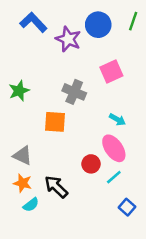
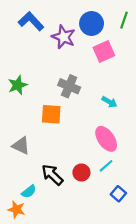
pink square: (111, 71) -> (104, 51), moved
cyan arrow: (117, 120) -> (109, 102), moved
red circle: (91, 164) -> (81, 173), moved
orange star: (23, 183) -> (16, 209), moved

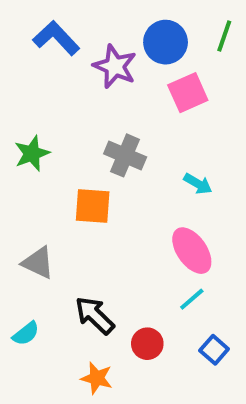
red circle: (81, 173) -> (147, 344), moved
cyan semicircle: (29, 192) -> (26, 334), moved
orange star: (16, 209) -> (97, 378), moved

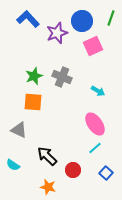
purple star: (115, 66) -> (57, 33), turned 30
green star: (32, 153) -> (34, 76), moved
orange square: (93, 206) -> (33, 102), moved
cyan semicircle: (26, 334) -> (13, 165), turned 72

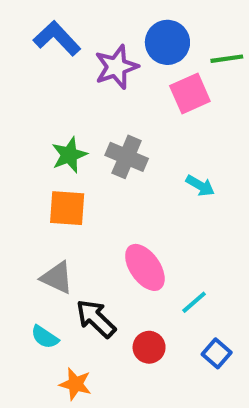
green line: (111, 18) -> (227, 59), moved, turned 63
pink ellipse: (95, 124) -> (145, 267), moved
gray triangle: (19, 130) -> (57, 278), moved
cyan semicircle: (13, 165) -> (45, 337), moved
orange star: (48, 187) -> (75, 384), moved

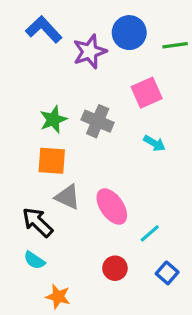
pink square: (190, 94) -> (147, 93), moved
gray triangle: (57, 278) -> (68, 197), moved
black arrow: (96, 319) -> (37, 222), moved

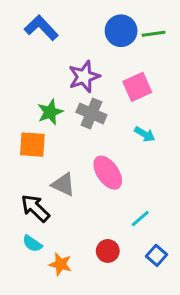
green line: (175, 45) -> (154, 34), moved
purple star: (90, 52) -> (84, 77), moved
orange square: (52, 161) -> (32, 145), moved
pink ellipse: (112, 207) -> (108, 173), moved
orange star: (58, 297) -> (60, 264), moved

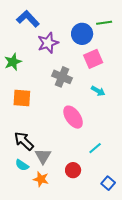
blue circle: (121, 31) -> (82, 34), moved
purple star: (84, 77) -> (48, 43), moved
green star: (50, 112) -> (13, 62), moved
gray triangle: (63, 184) -> (43, 156), moved, turned 36
blue square: (157, 255) -> (108, 183), moved

